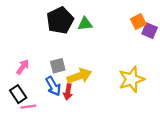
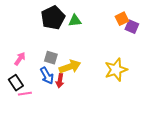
gray square: (58, 66) -> (51, 58), turned 32

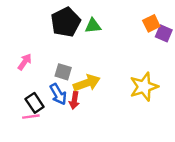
pink arrow: (20, 59) -> (25, 62), moved
black rectangle: (16, 83) -> (35, 103), moved

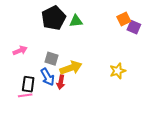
pink arrow: (25, 62) -> (20, 51), turned 32
yellow star: (144, 87) -> (118, 71), size x0.7
black rectangle: (35, 103) -> (28, 84), turned 42

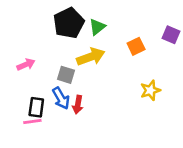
orange square: (124, 19) -> (136, 46), moved
green triangle: (76, 21) -> (97, 27), turned -32
yellow arrow: (71, 68) -> (91, 57), moved

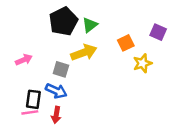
yellow star: (150, 90) -> (143, 63), moved
blue arrow: (61, 98) -> (56, 91), turned -36
red arrow: (78, 105) -> (56, 115), moved

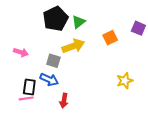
pink arrow: (24, 60) -> (21, 52), turned 40
yellow star: (143, 63) -> (125, 81), moved
red arrow: (56, 115) -> (64, 101), moved

